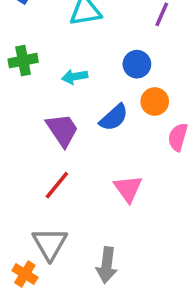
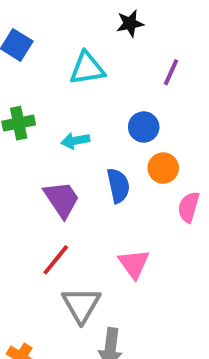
blue semicircle: (114, 118) -> (118, 186), turned -60
gray triangle: (50, 244) -> (81, 305), moved

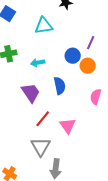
purple line: (171, 72) -> (91, 43), moved
orange circle: (163, 168) -> (88, 66), moved
red line: (56, 260) -> (43, 119), moved

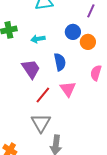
purple line: (91, 43) -> (91, 11), moved
pink triangle: (68, 126) -> (68, 89), moved

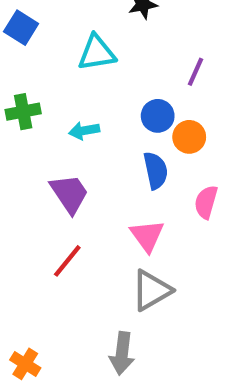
blue semicircle: (60, 62) -> (156, 171), moved
red line: (43, 95) -> (67, 261), moved
gray triangle: (41, 123) -> (151, 290), moved, turned 30

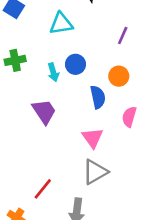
blue circle: (158, 116) -> (75, 64), moved
cyan arrow: (84, 131) -> (53, 72), turned -96
red line: (67, 261) -> (43, 189), moved

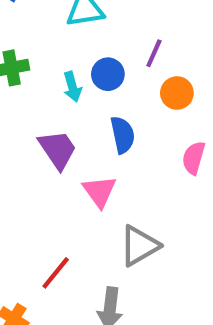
purple line: (123, 35) -> (154, 53), moved
blue semicircle: (98, 97) -> (123, 135), moved
pink triangle: (93, 138) -> (100, 191), moved

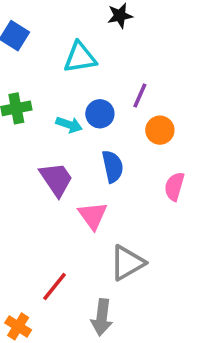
cyan arrow: (72, 87) -> (69, 125), turned -55

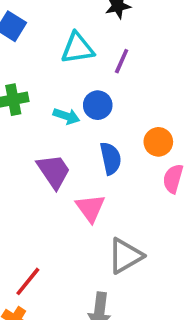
purple line: (140, 96) -> (122, 61), moved
orange circle: (160, 130) -> (158, 142), moved
red line: (54, 286) -> (28, 281), moved

